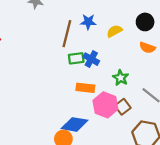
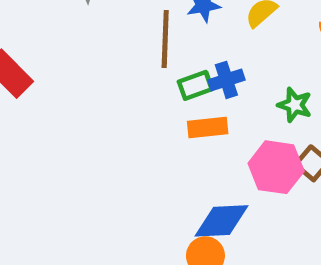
blue cross: (91, 59) -> (226, 80), turned -35
orange rectangle: (85, 88) -> (208, 127), moved

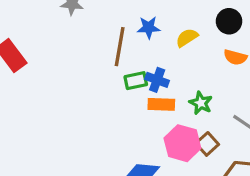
blue cross: (226, 80) -> (157, 80), turned 30
orange rectangle: (208, 127) -> (161, 104), moved

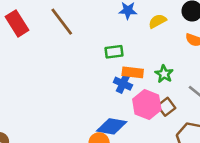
brown line: (120, 47) -> (62, 22), moved, turned -52
blue cross: (157, 80) -> (123, 84), moved

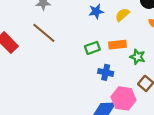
orange rectangle: (133, 72) -> (118, 45), moved
pink hexagon: (147, 104) -> (124, 98), moved

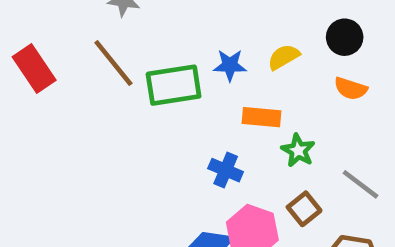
blue star: (96, 11) -> (230, 65), moved
green rectangle: (92, 48) -> (174, 85), moved, size x1.6

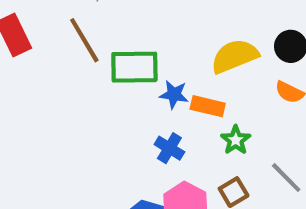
yellow semicircle: (284, 57) -> (235, 56), size x1.6
blue star: (230, 65) -> (174, 94), moved

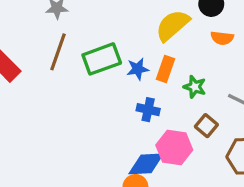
brown line: (84, 40) -> (58, 52), turned 69
orange rectangle: (208, 106) -> (165, 69), turned -65

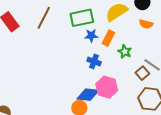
green rectangle: (102, 59) -> (82, 18), moved
brown square: (206, 126) -> (142, 73), moved

